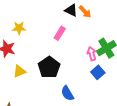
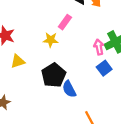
yellow star: (19, 28) -> (51, 40), moved
black pentagon: (49, 67) -> (54, 75), moved

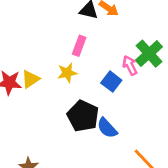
yellow triangle: (18, 61) -> (30, 79), moved
blue square: (104, 68) -> (111, 82), moved

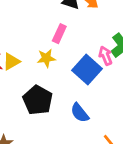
blue square: (111, 82) -> (87, 70), size x1.5
black pentagon: (83, 116) -> (38, 100), moved

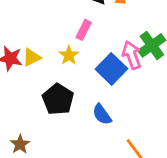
pink arrow: (105, 56) -> (132, 55), size x1.4
yellow star: (46, 58) -> (69, 55), turned -30

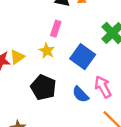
pink arrow: (132, 55) -> (103, 87), moved

